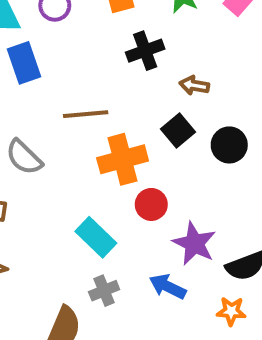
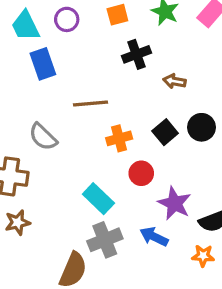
black square: (178, 131) -> (165, 132), moved
orange cross: (123, 159) -> (119, 138), size x0.7
gray cross: (104, 291) -> (105, 240), size x1.5

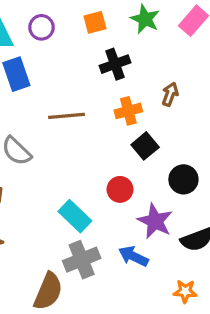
brown arrow: (175, 81) -> (170, 94), moved, turned 100
black circle: (202, 127) -> (183, 179), moved
orange cross: (119, 138) -> (128, 111), moved
orange star: (203, 256) -> (185, 291), moved

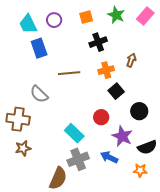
orange star: (185, 291) -> (140, 170), moved

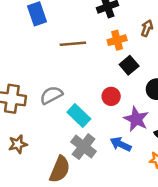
gray semicircle: (39, 94) -> (51, 95), moved, turned 108
brown star: (23, 148) -> (18, 144), moved
gray cross: (78, 159) -> (84, 147), turned -30

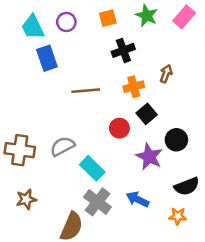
red circle: (111, 96) -> (119, 128), moved
purple star: (136, 119) -> (149, 157), moved

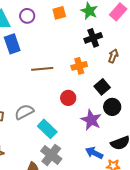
black cross: (123, 50) -> (93, 38), moved
brown arrow: (166, 74) -> (113, 56), moved
black square: (147, 114) -> (102, 87), moved
blue arrow: (138, 199) -> (94, 153), moved

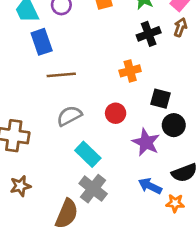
brown arrow: (113, 56) -> (180, 27), moved
brown line: (42, 69) -> (61, 75), moved
black square: (102, 87) -> (161, 99), turned -35
gray semicircle: (24, 112) -> (69, 116), moved

